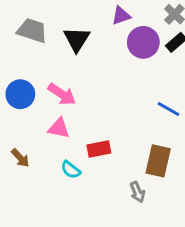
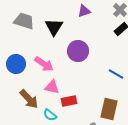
purple circle: (143, 42) -> (78, 51), moved
pink triangle: (59, 128) -> (52, 87), moved
brown arrow: (20, 158) -> (29, 99), moved, size x1.5

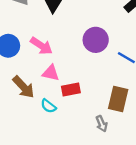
purple circle: (78, 51) -> (96, 40), moved

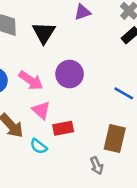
purple circle: (96, 40) -> (70, 74), moved
pink triangle: (51, 73) -> (41, 110), turned 30

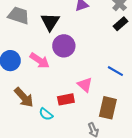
purple circle: (70, 74) -> (64, 46), moved
pink triangle: (41, 110) -> (85, 85), moved

